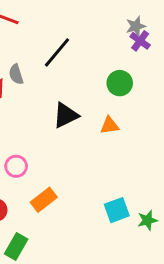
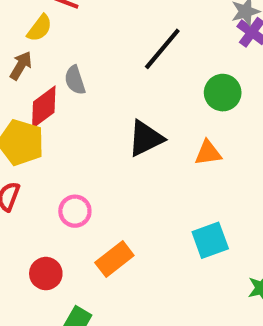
black line: (57, 52) -> (162, 49), moved
cyan square: (117, 210) -> (210, 240), moved

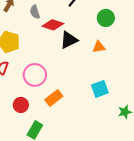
red diamond: (44, 107) -> (53, 25), moved, turned 55
pink circle: (75, 211) -> (35, 75), size x1.5

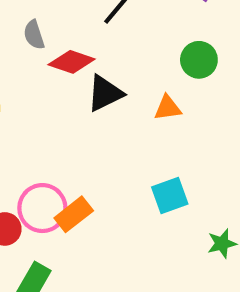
green circle: (106, 18) -> (199, 60), moved
pink circle: (35, 75) -> (42, 208), moved

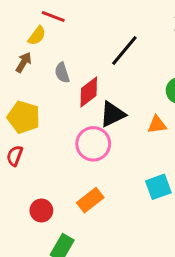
red diamond: (72, 62) -> (89, 92), turned -56
pink circle: (42, 208) -> (93, 144), moved

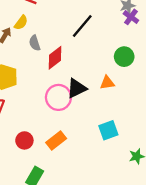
yellow semicircle: (37, 36) -> (21, 23), moved
black triangle: (112, 114) -> (77, 88), moved
red circle: (41, 211) -> (24, 140), moved

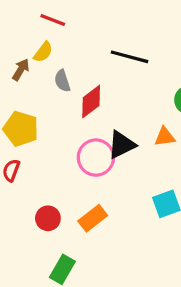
black line: (82, 26) -> (129, 57), turned 65

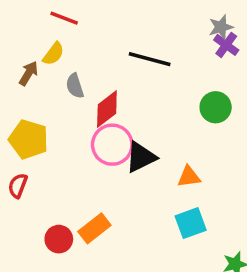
orange triangle: (165, 137) -> (189, 177), moved
pink circle: (96, 158) -> (112, 145), moved
orange rectangle: (93, 218) -> (94, 228), moved

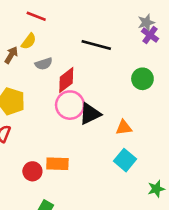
gray semicircle: (75, 86) -> (44, 64), turned -90
cyan square: (191, 223) -> (125, 160), turned -30
orange rectangle: (94, 228) -> (57, 164), turned 40

